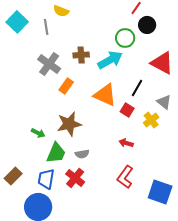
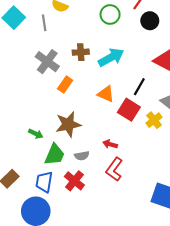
green circle: (125, 38) -> (110, 14), moved
orange triangle: (105, 95) -> (106, 94), size x0.7
red square: (127, 110) -> (129, 110), size x1.5
red arrow: (126, 143) -> (110, 144), moved
red L-shape: (125, 177) -> (114, 169), moved

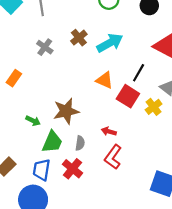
brown cross: (81, 52) -> (79, 38), turned -35
gray cross: (47, 62) -> (45, 47), size x0.7
orange rectangle: (65, 85) -> (14, 78), moved
gray semicircle: (82, 156) -> (80, 143), turned -72

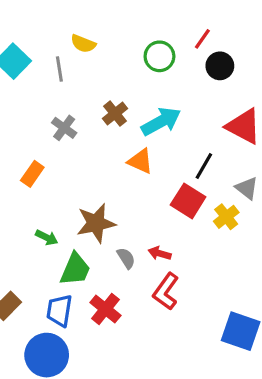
orange rectangle: (14, 78) -> (32, 174), moved
orange triangle: (105, 80) -> (140, 161), moved
gray semicircle: (80, 143) -> (126, 258), moved, turned -40

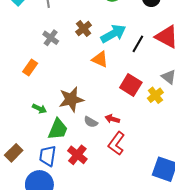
black line: (204, 166) -> (138, 44), moved
gray semicircle: (126, 258) -> (91, 122), turned 152

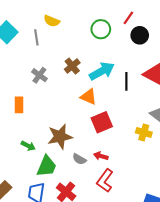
black line: (138, 44) -> (126, 81), turned -30
orange rectangle: (30, 68) -> (19, 105), turned -35
red square: (131, 85) -> (102, 122), moved, turned 35
yellow cross: (155, 95) -> (144, 132), turned -35

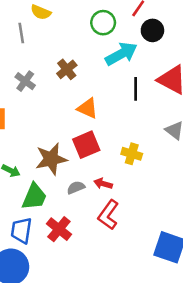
cyan arrow: (102, 71) -> (121, 54), moved
red square: (102, 122) -> (86, 145), moved
yellow cross: (144, 132) -> (132, 154), moved
gray semicircle: (79, 159) -> (76, 188), turned 128

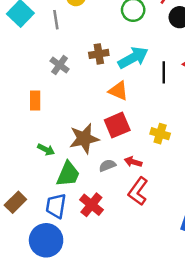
cyan arrow: (121, 54) -> (133, 58), moved
brown cross: (67, 69) -> (99, 54), turned 30

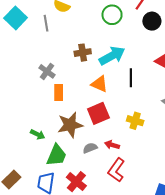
gray cross: (60, 65) -> (47, 71), moved
black line: (164, 72) -> (131, 78), moved
orange rectangle: (35, 101) -> (59, 92), moved

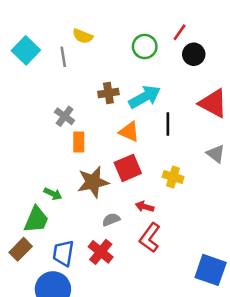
gray semicircle: (90, 148) -> (111, 220), moved
green trapezoid: (56, 155) -> (36, 220), moved

